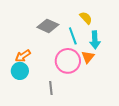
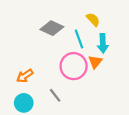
orange arrow: (23, 56) -> (25, 76), moved
cyan circle: (20, 71) -> (24, 103), moved
gray line: (51, 88) -> (55, 95), turned -32

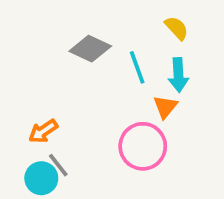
yellow semicircle: (93, 19) -> (177, 28), moved
pink circle: (74, 66) -> (143, 146), moved
gray line: (55, 95) -> (58, 165), moved

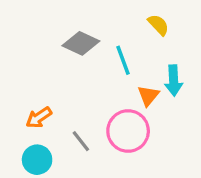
cyan arrow: (178, 75) -> (174, 80), moved
gray line: (58, 165) -> (81, 141), moved

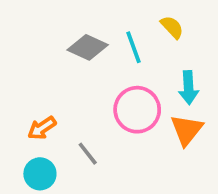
cyan line: (123, 60) -> (133, 47), moved
orange triangle: (148, 96) -> (187, 130), moved, size x1.4
pink circle: (128, 131) -> (137, 110), moved

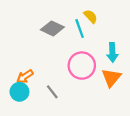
yellow semicircle: (172, 27) -> (91, 16), moved
cyan circle: (40, 174) -> (19, 92), moved

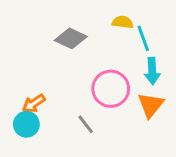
yellow semicircle: (91, 16) -> (123, 22), turned -40
cyan line: (80, 28) -> (143, 38), moved
gray line: (52, 92) -> (86, 124), moved

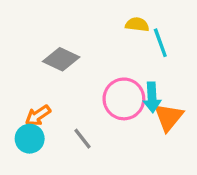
gray diamond: (71, 38) -> (61, 59), moved
cyan arrow: (152, 71) -> (152, 97), moved
gray line: (86, 124) -> (83, 139), moved

